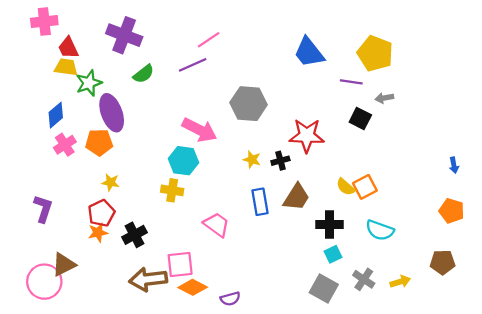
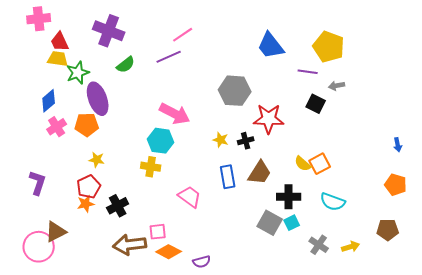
gray hexagon: (249, 104) -> (235, 91), moved
pink square: (180, 264) -> (158, 232), size x0.7
gray square: (324, 288) -> (270, 223), moved

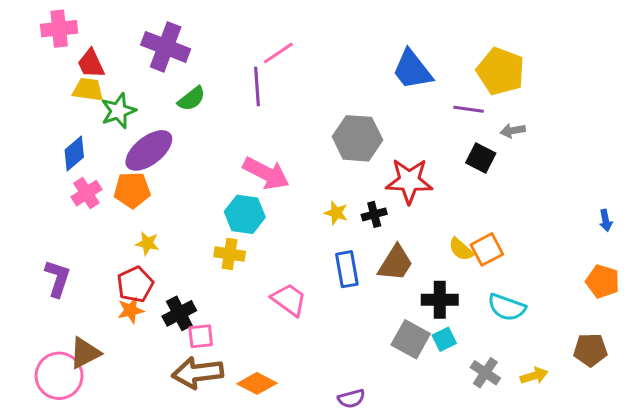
purple line: (169, 57) -> (257, 87), turned -70
purple ellipse: (98, 99) -> (149, 150), turned 72
pink square: (158, 232) -> (201, 336), moved
purple semicircle: (202, 262) -> (351, 399), moved

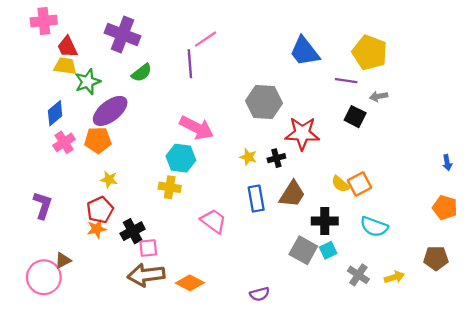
brown triangle: (85, 353) -> (63, 260), size x0.7

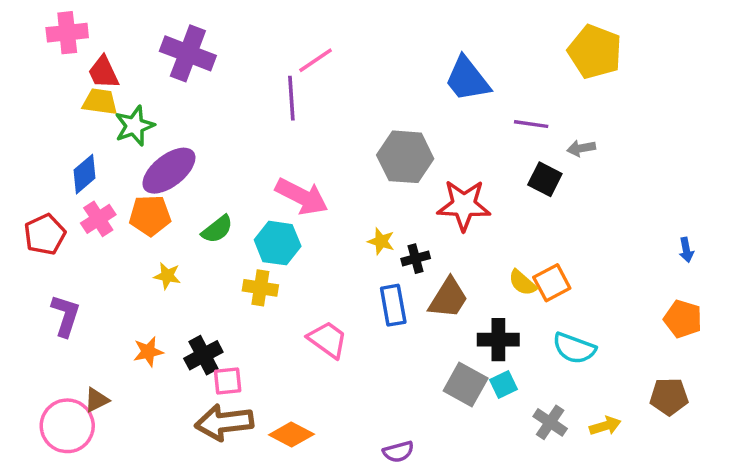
yellow pentagon: (370, 53) -> (595, 52), moved
green semicircle: (142, 73) -> (217, 229), moved
black cross: (276, 158) -> (416, 259), moved
red pentagon: (100, 210) -> (45, 234), moved

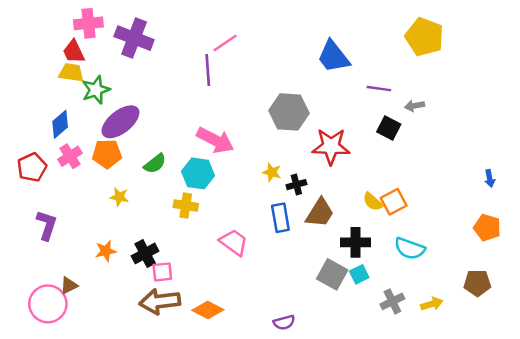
pink cross: (67, 33) -> (88, 23), moved
gray cross: (550, 422) -> (392, 301), turned 30

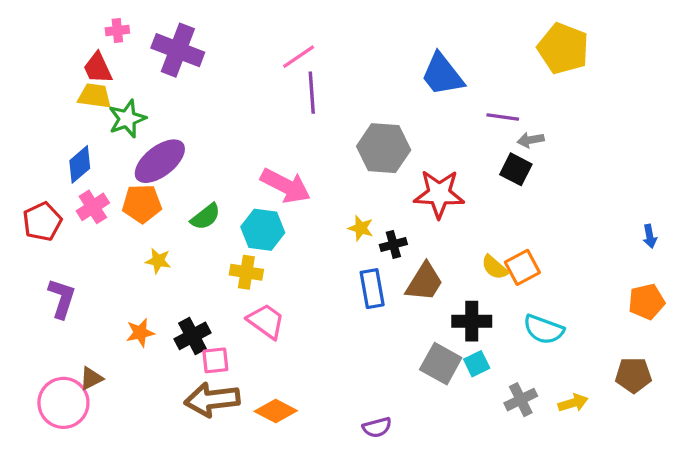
pink cross: (88, 23) -> (117, 31), size x0.6
purple line: (208, 70) -> (312, 93), moved
gray arrow: (415, 106) -> (531, 140), moved
orange pentagon: (487, 228) -> (647, 302), turned -30
pink trapezoid: (234, 242) -> (266, 321), moved

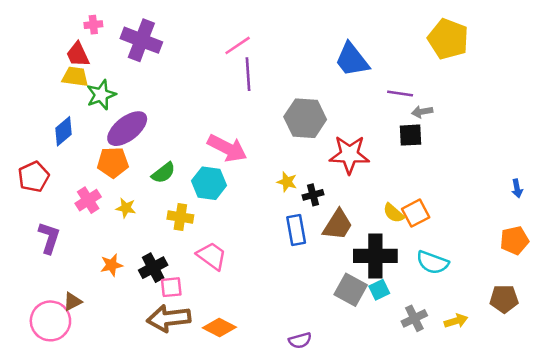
black square: (516, 169) -> (410, 135), turned -30
pink cross: (93, 207) -> (88, 200), moved
yellow cross: (246, 272) -> (180, 217), moved
black cross: (472, 321) -> (375, 256), size x1.4

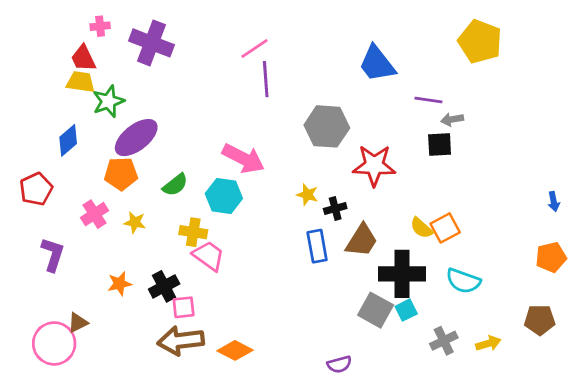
pink trapezoid: (212, 256) -> (209, 256), moved
purple semicircle: (300, 340) -> (339, 364), moved

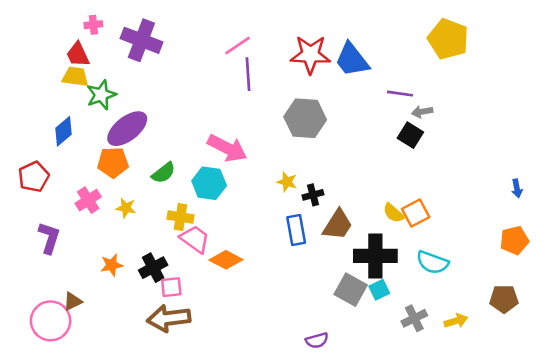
black square: (440, 144) -> (410, 135), turned 35
red star: (374, 165) -> (310, 55), moved
orange diamond: (235, 350) -> (226, 260), moved

